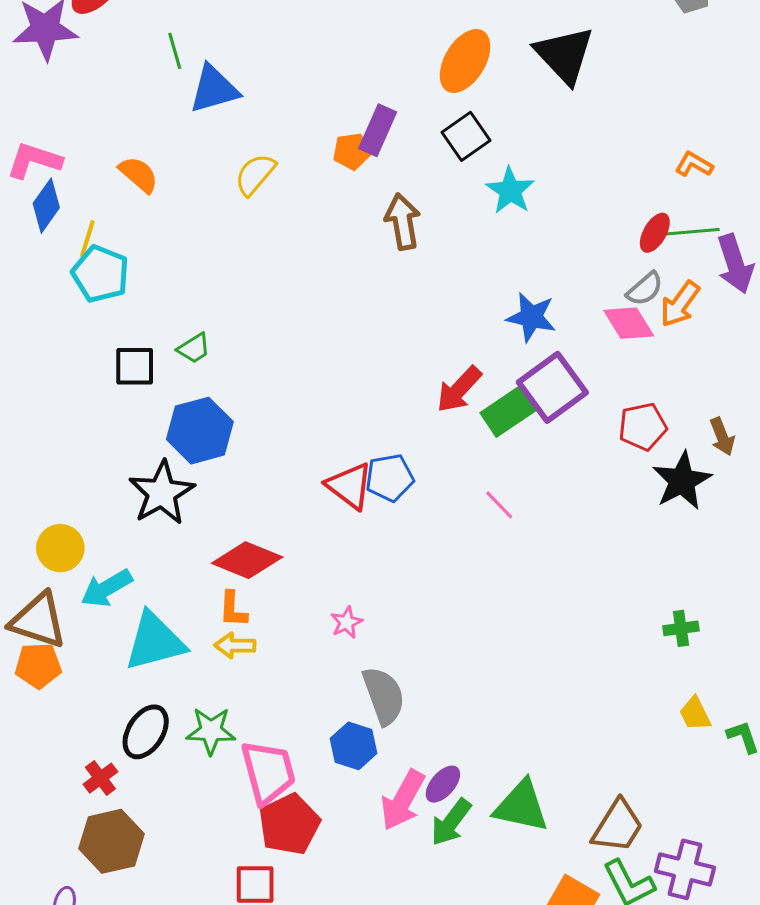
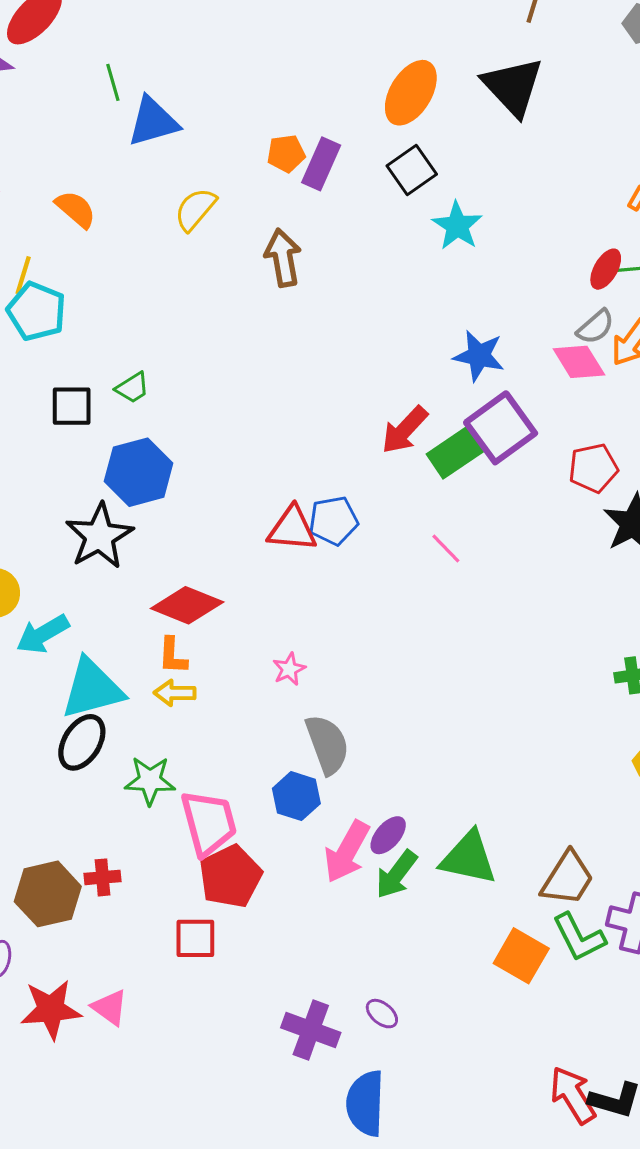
orange pentagon: (352, 151) -> (286, 154), moved
brown arrow: (403, 222) -> (283, 258), moved
red triangle: (350, 486) -> (292, 529), turned -32
black ellipse: (146, 732) -> (82, 742), moved
red cross: (100, 778) -> (102, 877), moved, turned 32

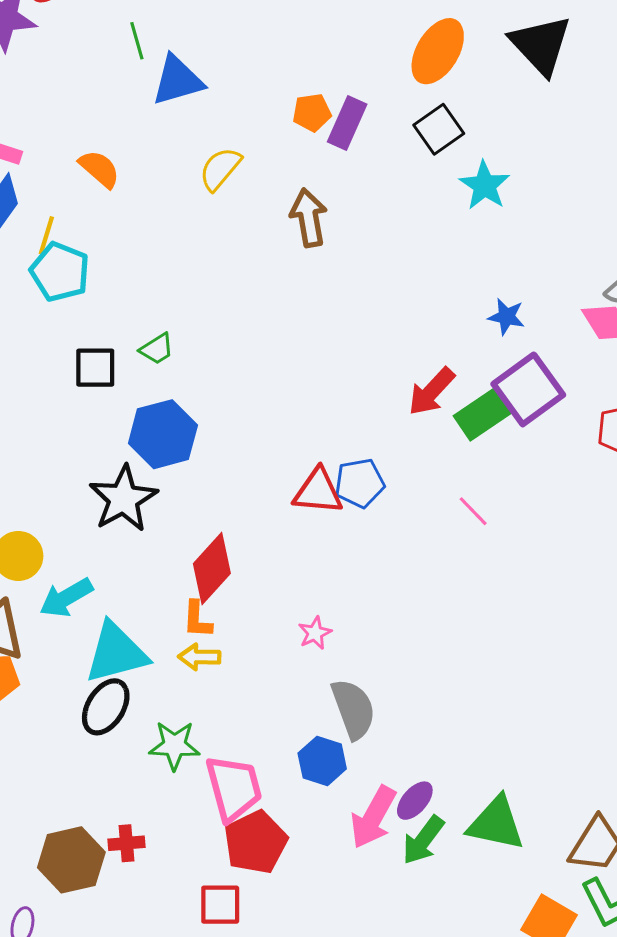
blue star: (479, 356) -> (506, 317), size x0.7
red diamond: (187, 605) -> (212, 568), turned -70

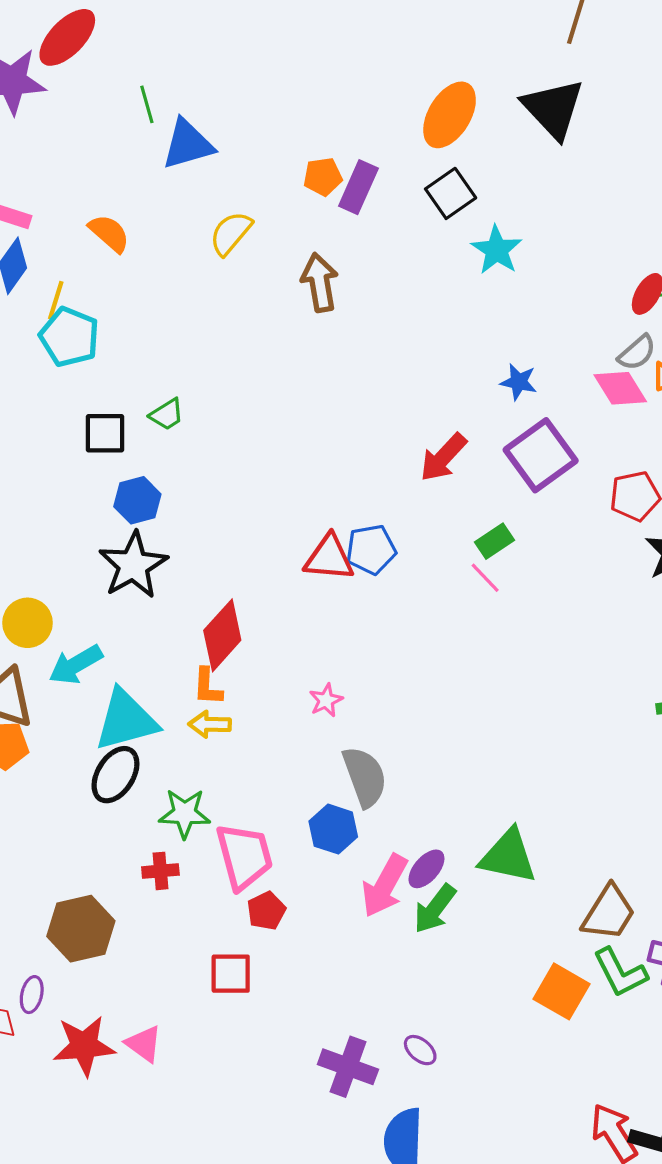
green rectangle: (482, 414) -> (495, 541), moved, size x0.7
blue hexagon: (163, 434) -> (137, 500), moved, size x0.7
green triangle: (496, 823) -> (508, 856), moved
red pentagon: (256, 842) -> (266, 911), size x0.6
red cross: (127, 843) -> (160, 871), moved

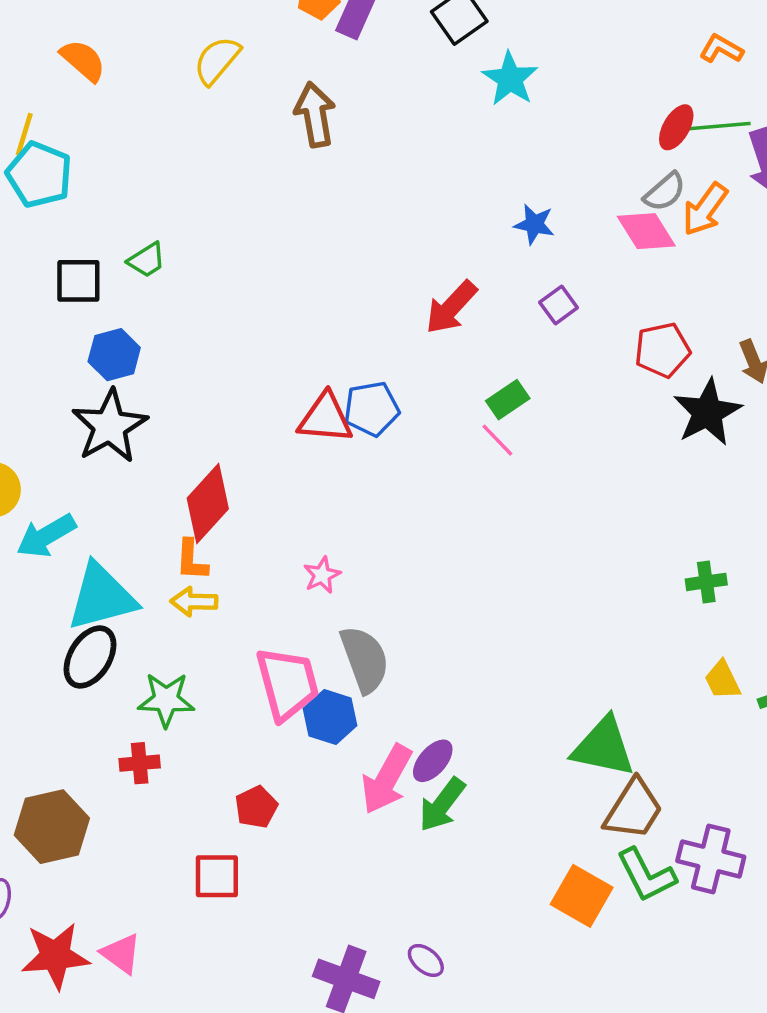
purple square: (541, 455) -> (559, 305), size x0.5
pink trapezoid: (244, 856) -> (287, 684), moved
green triangle: (508, 856) -> (604, 747), moved

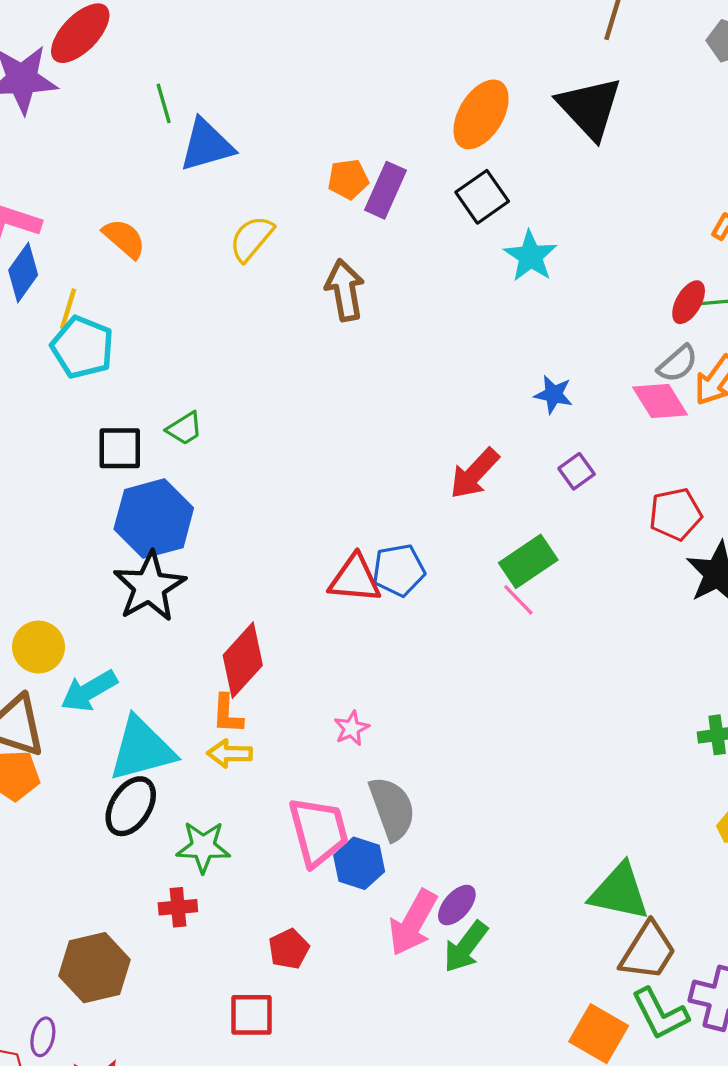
blue hexagon: (114, 355) -> (154, 519), size x1.6
green rectangle: (508, 400) -> (528, 561), size x1.4

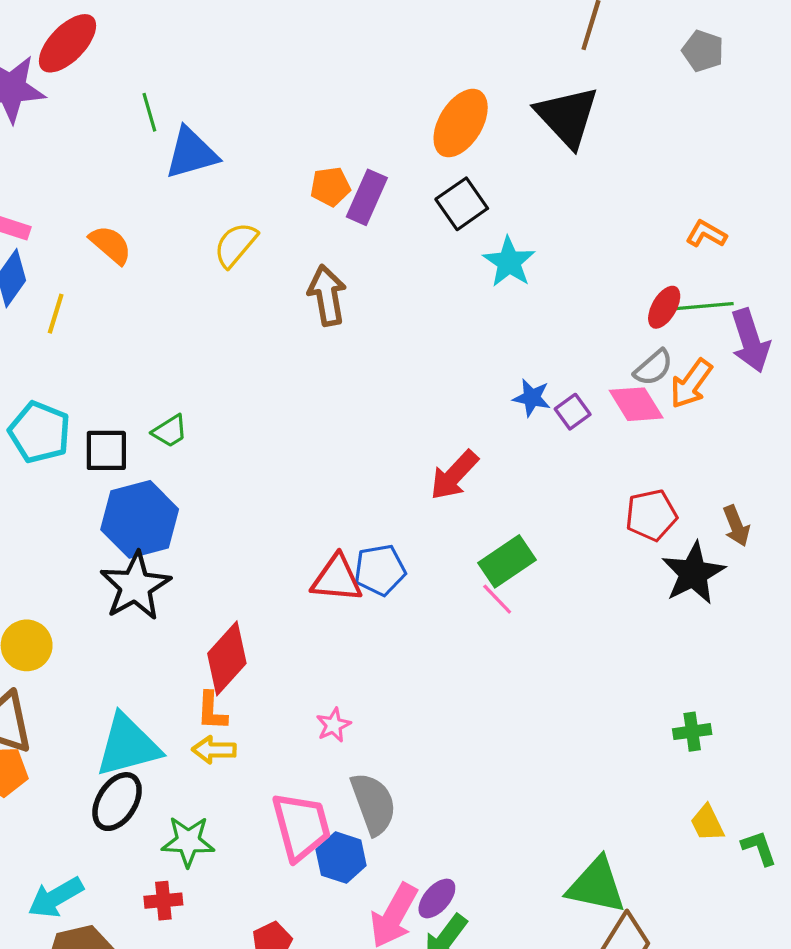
cyan pentagon: (82, 347) -> (39, 432), moved
purple square: (577, 471) -> (573, 412), moved
cyan arrow: (89, 691) -> (56, 897), moved

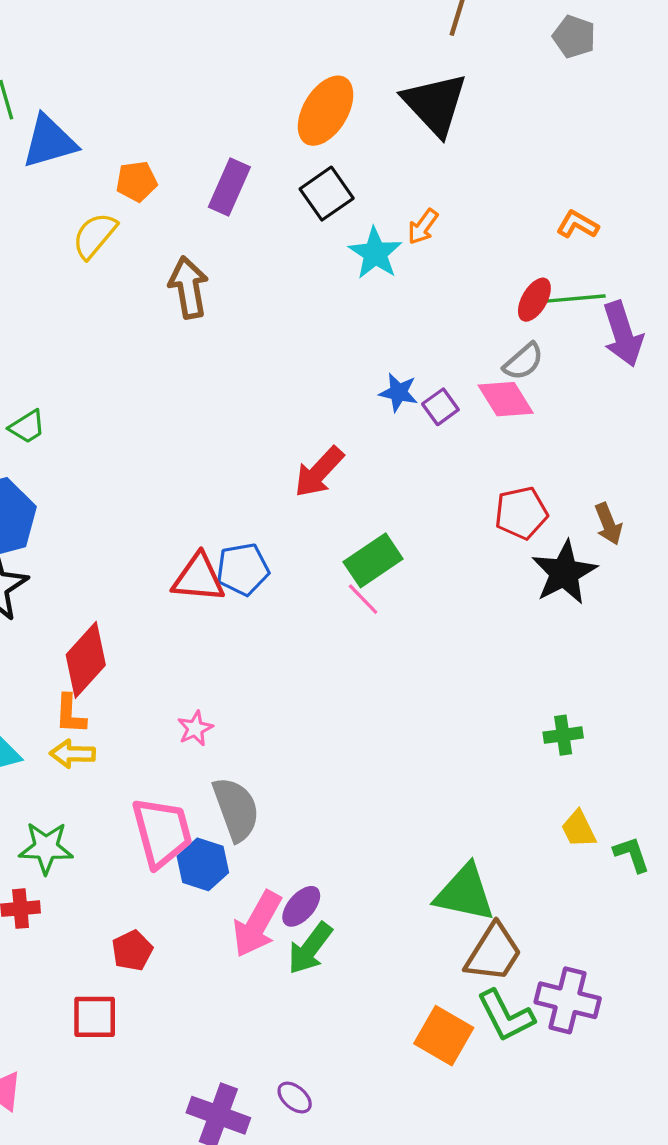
orange pentagon: (330, 187) -> (137, 181), moved
orange arrow: (691, 384) -> (423, 227), moved, size x0.7

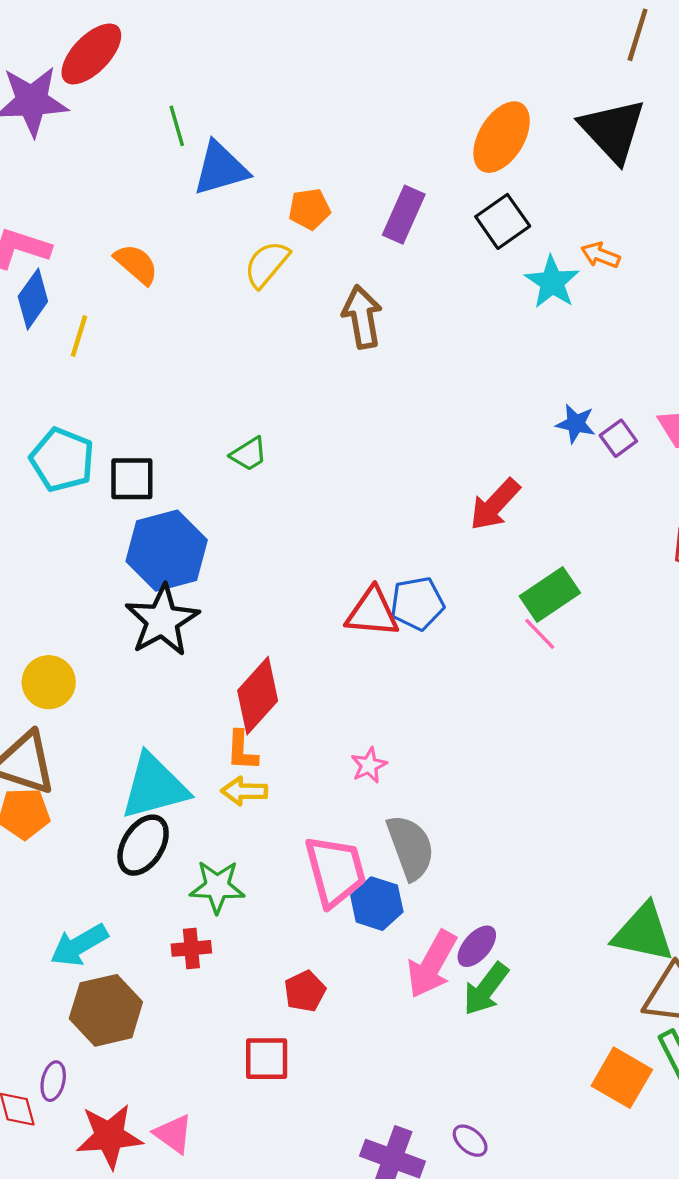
orange arrow: (423, 227) -> (600, 255), turned 75
green trapezoid: (27, 427) -> (249, 454), moved

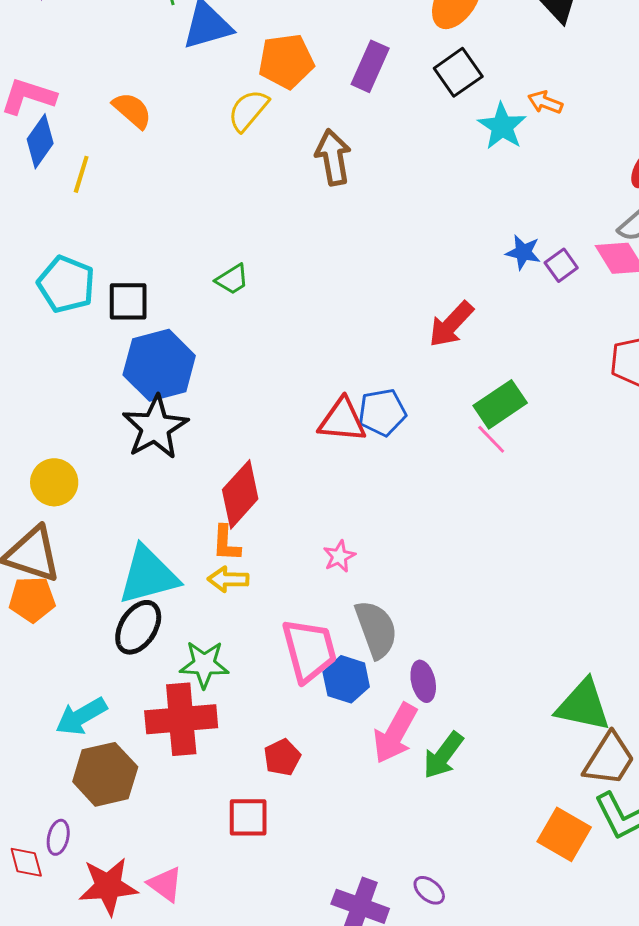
orange pentagon: (309, 209) -> (286, 61), size x1.5
purple ellipse: (477, 946) -> (423, 681), moved, turned -54
red cross: (191, 948) -> (181, 719), size x2.0

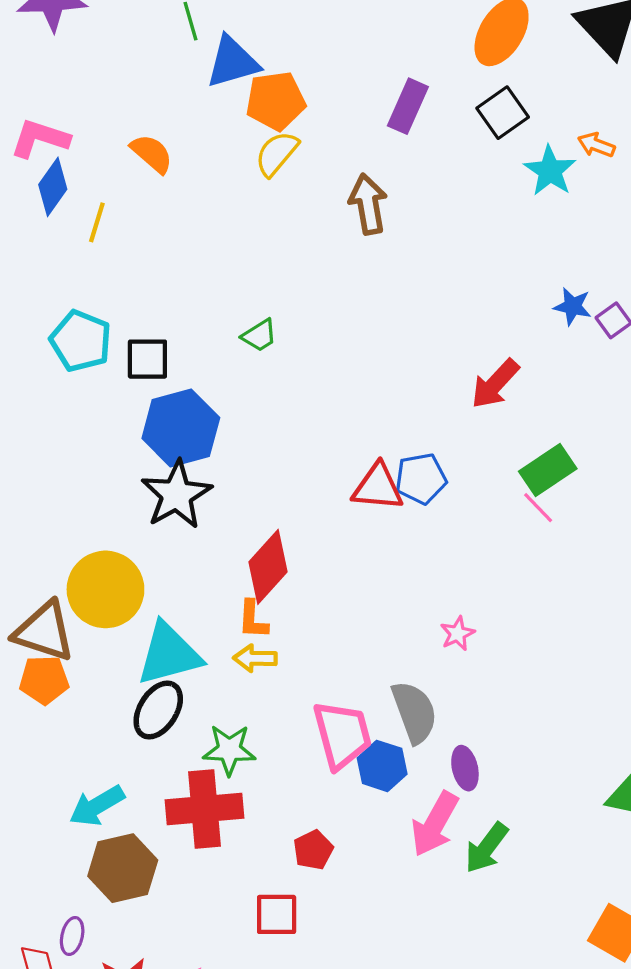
orange pentagon: (286, 61) -> (276, 101), moved
yellow circle: (54, 482) -> (105, 589), moved, size x1.5
pink star: (339, 556) -> (457, 634), moved

